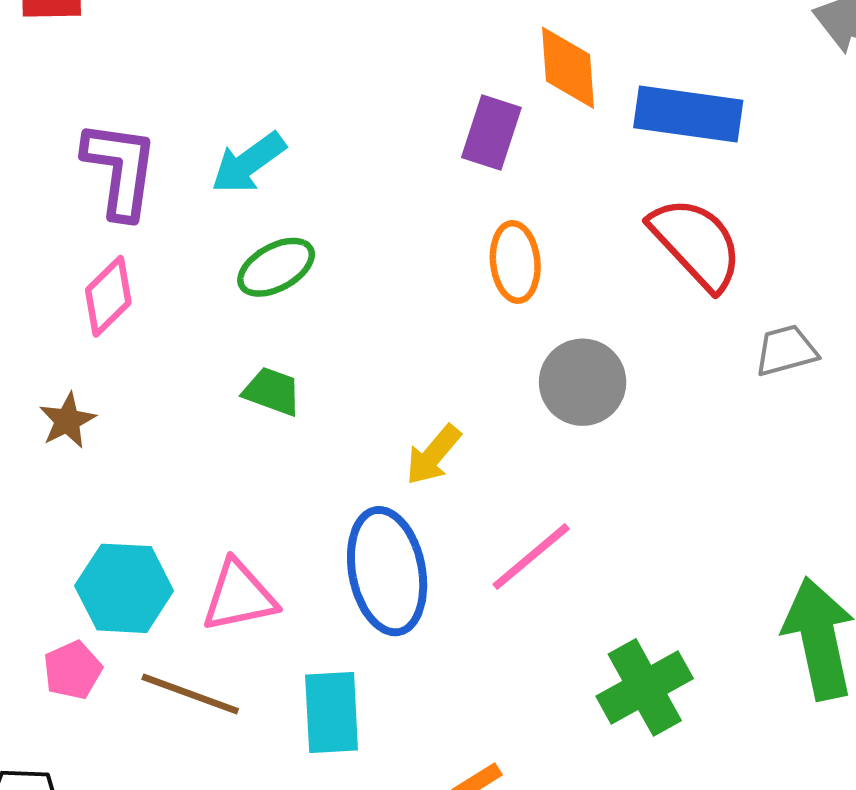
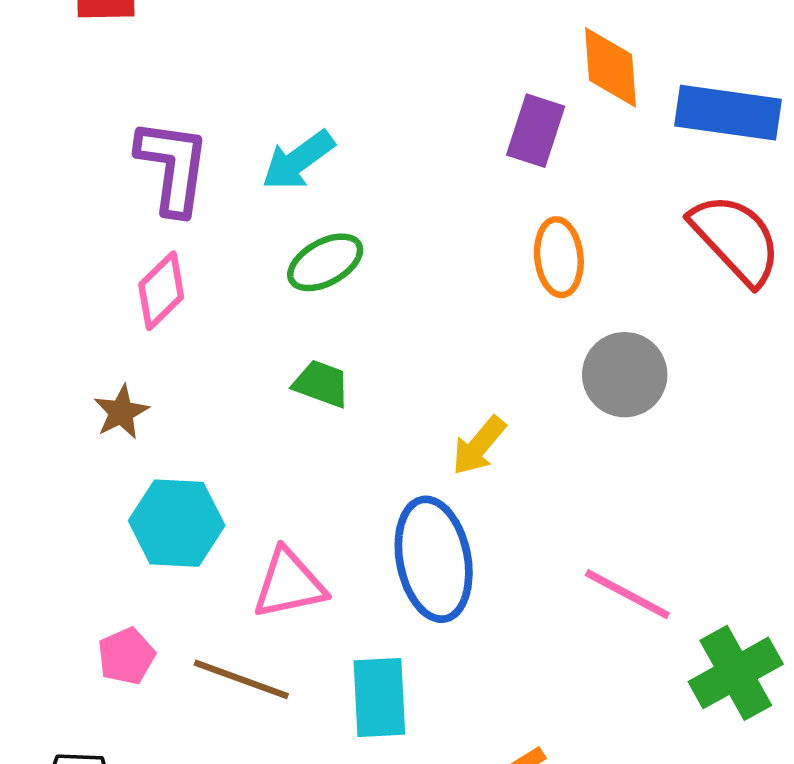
pink line: (531, 557) -> (627, 594), moved, turned 68
cyan hexagon: (124, 588) -> (177, 523), moved
green cross: (645, 687) -> (736, 673), moved

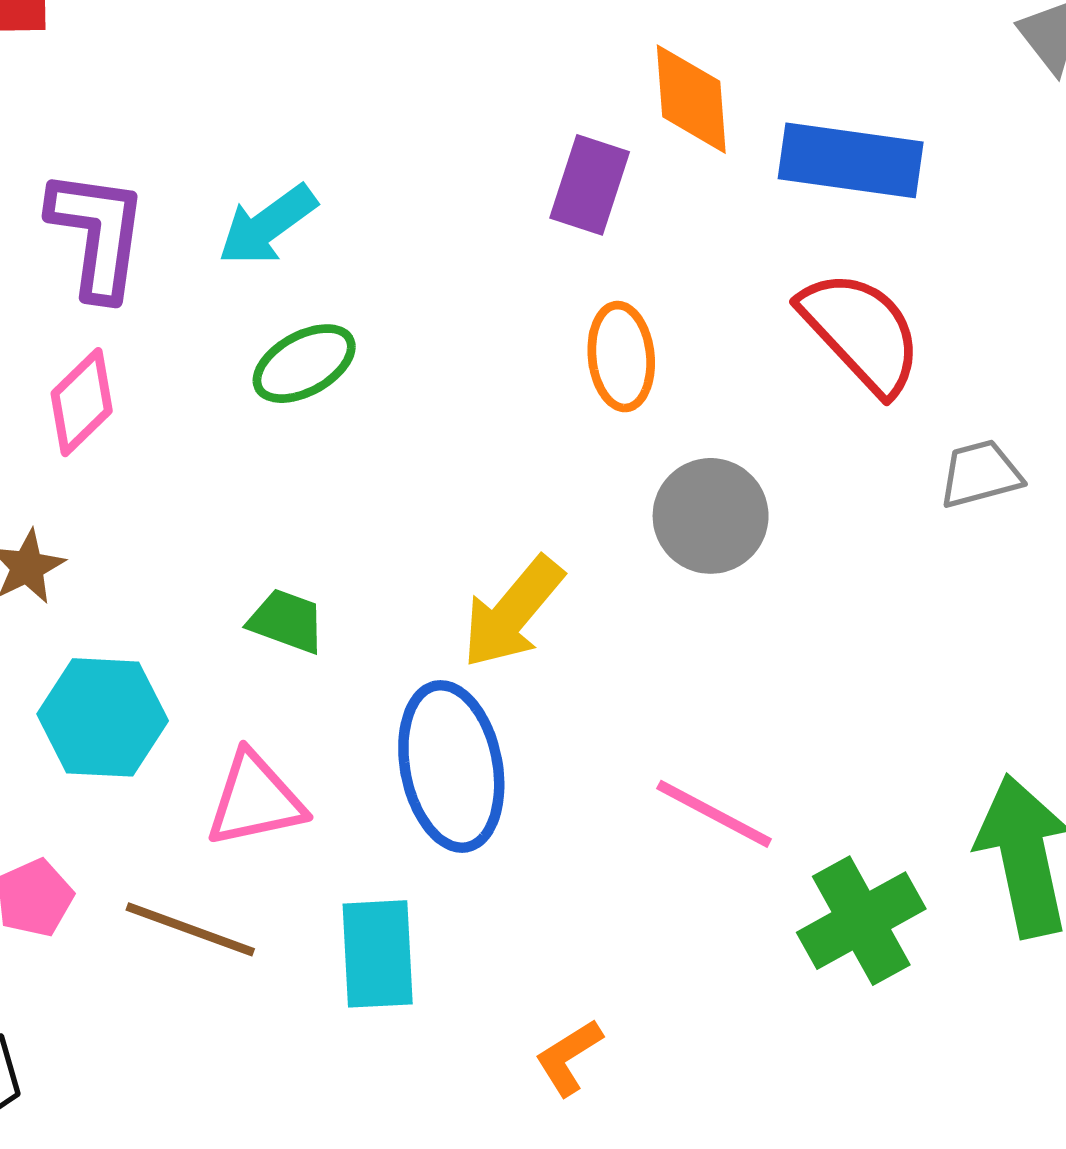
green trapezoid: (321, 384) -> (287, 621), moved
yellow arrow: (479, 446) -> (513, 612), size x1.4

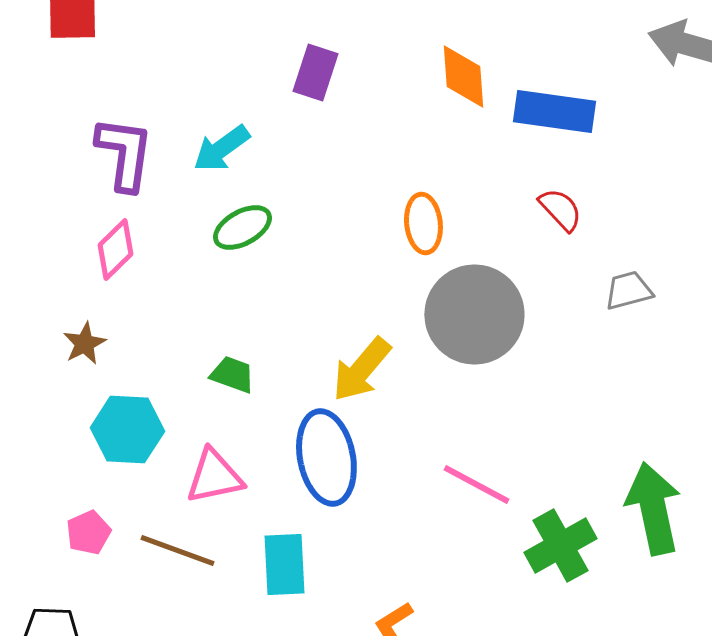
purple rectangle: (590, 185) -> (315, 72), moved
red semicircle: (861, 332) -> (560, 210), size x0.6
gray circle: (711, 516) -> (474, 314), size x1.5

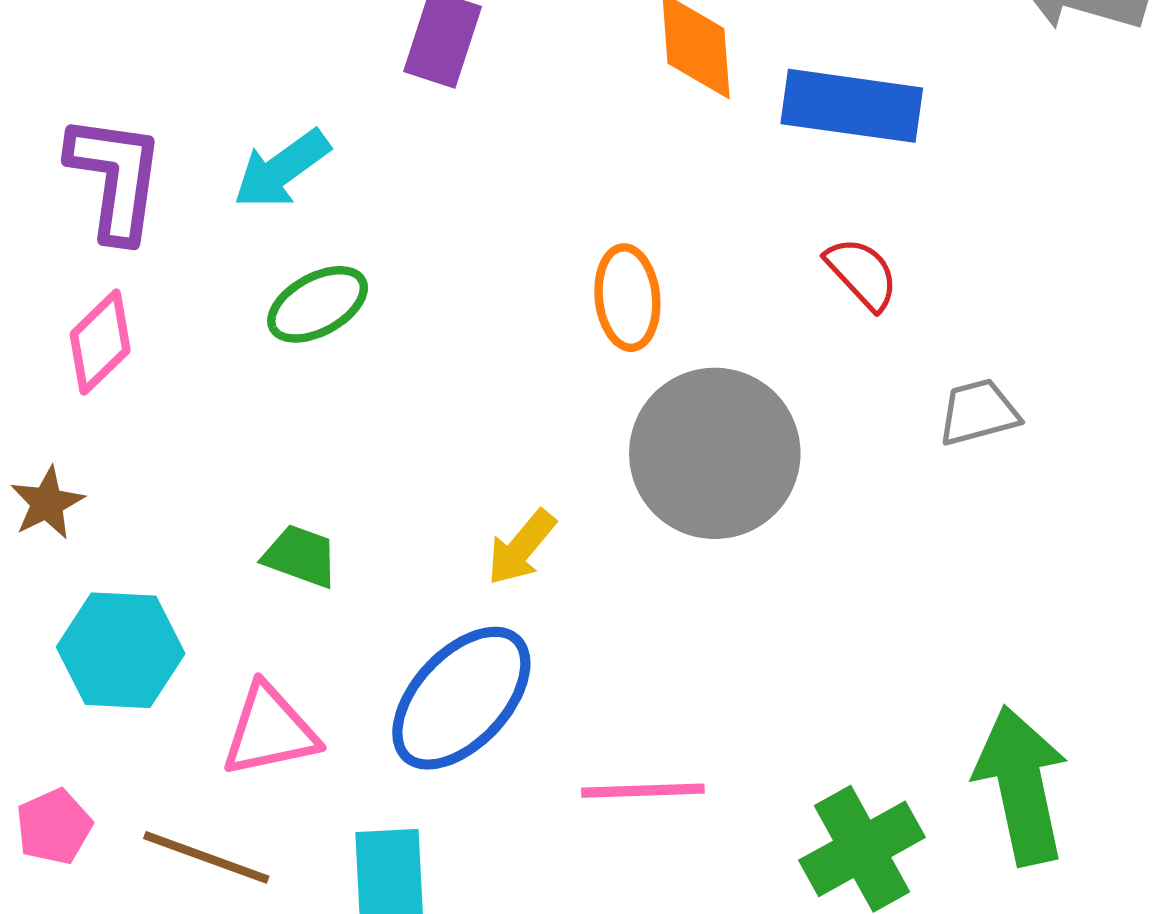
yellow arrow: (361, 370) -> (521, 548), size x0.7
blue ellipse: (326, 458) -> (461, 698), turned 54
pink line: (476, 484) -> (643, 791), moved, turned -30

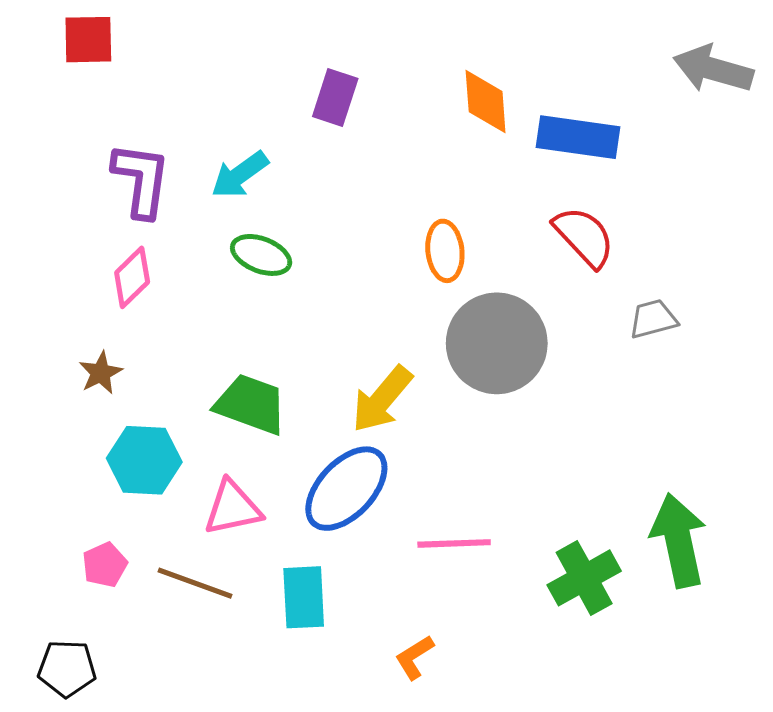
red semicircle: (862, 274) -> (584, 237), size x1.4
green ellipse: (318, 304) -> (261, 255), turned 50
yellow arrow: (521, 548) -> (382, 399), size x1.5
green trapezoid: (300, 556) -> (251, 404), size x1.6

